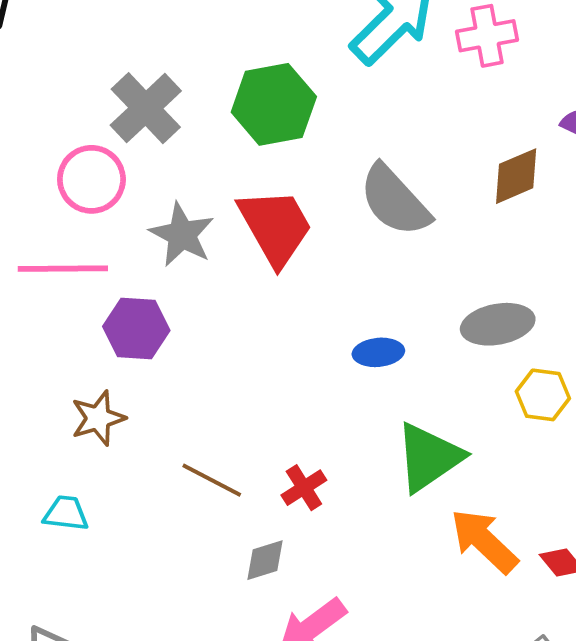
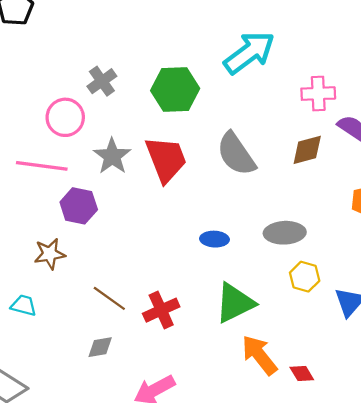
pink cross: (487, 36) -> (318, 94), moved
gray cross: (146, 108) -> (102, 81), size x0.7
red cross: (304, 488) -> (161, 310), size x1.4
gray diamond: (265, 560) -> (100, 347), moved

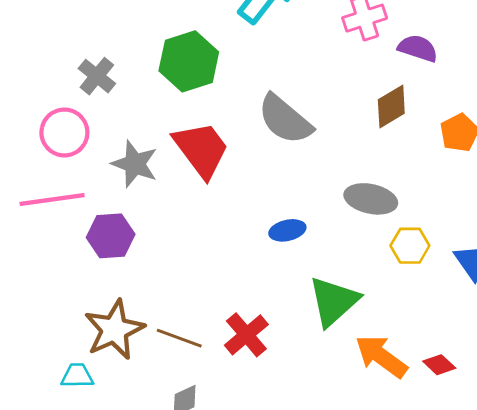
brown diamond: (307, 150) -> (391, 106), moved
gray ellipse: (285, 233) -> (371, 199), turned 30
brown star: (50, 254) -> (114, 330), moved, size x1.5

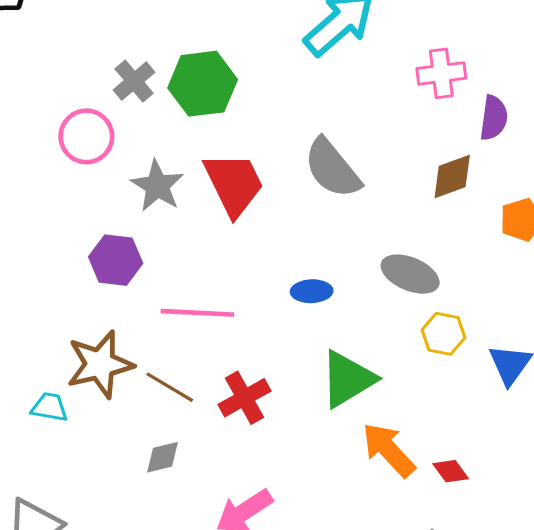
purple semicircle: (418, 48) -> (494, 118), turned 69
green hexagon: (189, 61) -> (203, 84), moved
pink line: (52, 200) -> (197, 313), moved

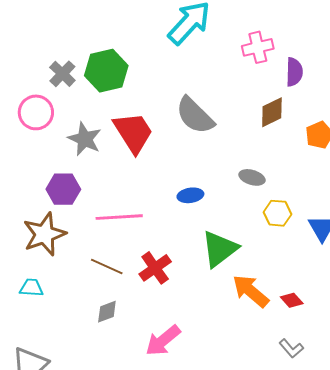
gray ellipse: (410, 274) -> (252, 177), size x0.7
brown star: (100, 364) -> (44, 234), moved

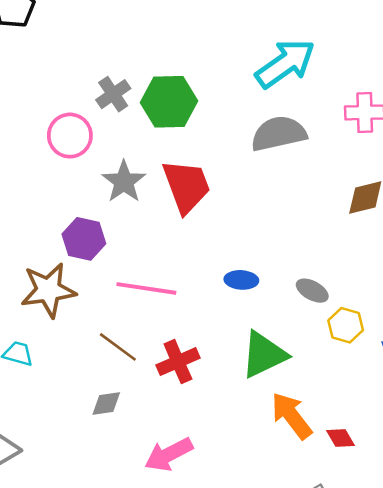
gray semicircle: (195, 116) -> (279, 134), moved, turned 111
gray ellipse: (252, 177) -> (312, 291), moved

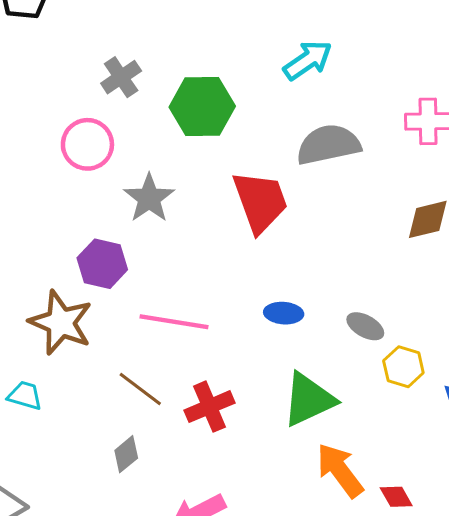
cyan arrow: (285, 64) -> (308, 60), moved, size x0.7
gray cross: (113, 94) -> (121, 77), moved
red trapezoid: (186, 186) -> (260, 202), moved
brown star: (48, 290) -> (61, 323), turned 30
gray diamond: (106, 404) -> (126, 454), turned -32

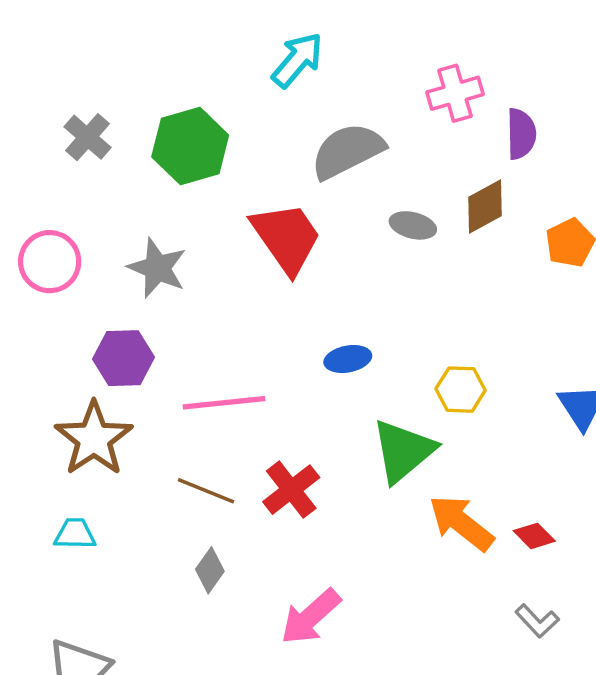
pink circle: (87, 144) -> (50, 262), moved
brown star: (61, 323) -> (94, 439), turned 30
gray ellipse: (365, 326) -> (413, 225), moved
yellow hexagon: (403, 367) -> (461, 390), moved

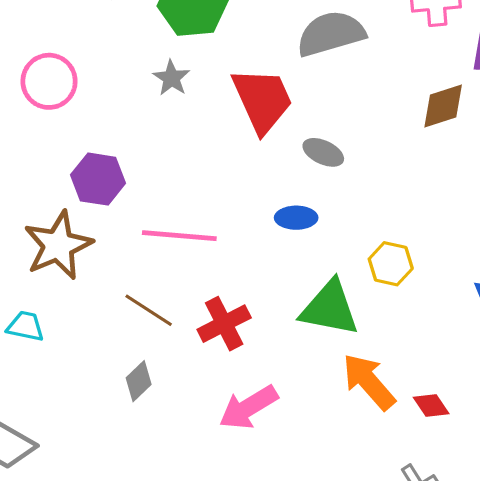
gray ellipse: (413, 225) -> (323, 152), moved
gray star: (157, 268) -> (171, 78), moved, size x0.7
green triangle: (403, 451) -> (330, 308), turned 40
pink arrow: (311, 617) -> (248, 407), moved

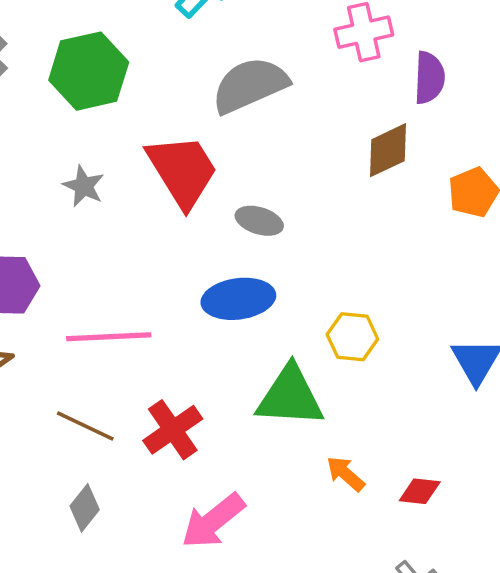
gray star: (171, 78) -> (84, 186), moved
blue ellipse: (296, 218) -> (238, 299), size x1.5
orange arrow: (369, 382) -> (345, 474), size x0.6
red diamond: (431, 406) -> (420, 491), turned -42

